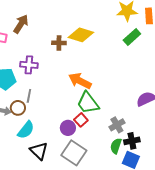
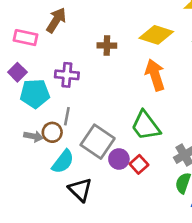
yellow diamond: (81, 35) -> (156, 35), moved
orange arrow: (80, 81) -> (155, 75), moved, turned 45
red square: (81, 120) -> (139, 164), moved
gray square: (74, 153) -> (98, 142), moved

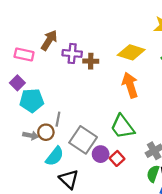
purple cross: (67, 75) -> (72, 53), moved

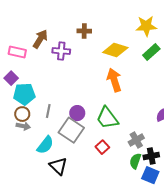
brown cross: (91, 61) -> (84, 31), moved
brown circle: (46, 132) -> (22, 114), moved
purple circle: (101, 154) -> (77, 113), moved

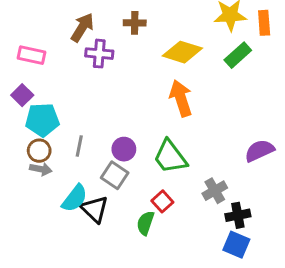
brown arrow: (40, 39) -> (82, 27), moved
gray square: (71, 130) -> (115, 175), size x0.7
green semicircle: (135, 161) -> (145, 223), moved
black triangle: (58, 166) -> (95, 209), moved

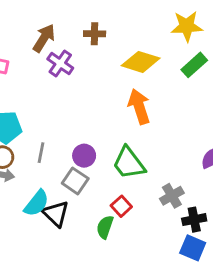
purple cross: (99, 54) -> (60, 63), turned 30

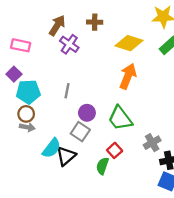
orange arrow: (139, 107) -> (128, 76), turned 40
gray line: (41, 153) -> (67, 91), moved
black triangle: (56, 214) -> (66, 156), turned 35

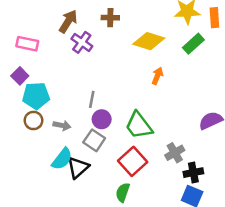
orange arrow: (128, 76) -> (157, 76), moved, size x0.6
gray line: (67, 91) -> (92, 99), moved
gray arrow: (27, 127) -> (62, 125), moved
red square: (115, 150) -> (133, 161), size x1.6
green semicircle: (102, 166) -> (123, 192), moved

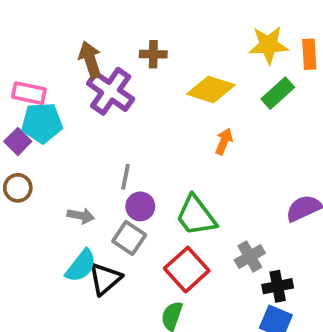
brown arrow: (68, 21) -> (90, 60), turned -50
purple cross: (82, 42) -> (111, 91), size x1.4
cyan pentagon: (36, 96) -> (42, 123), moved
brown circle: (33, 120) -> (18, 188), moved

